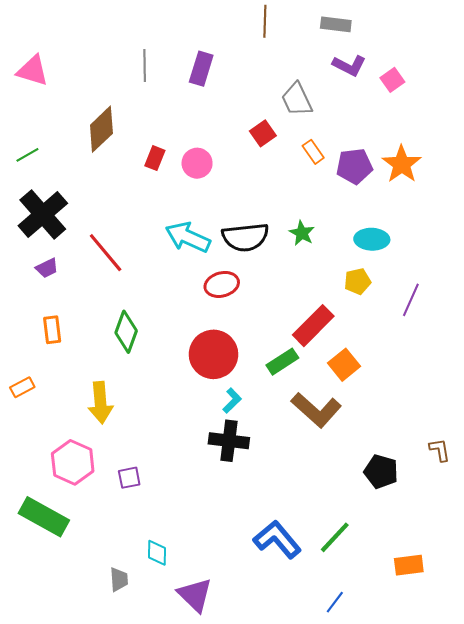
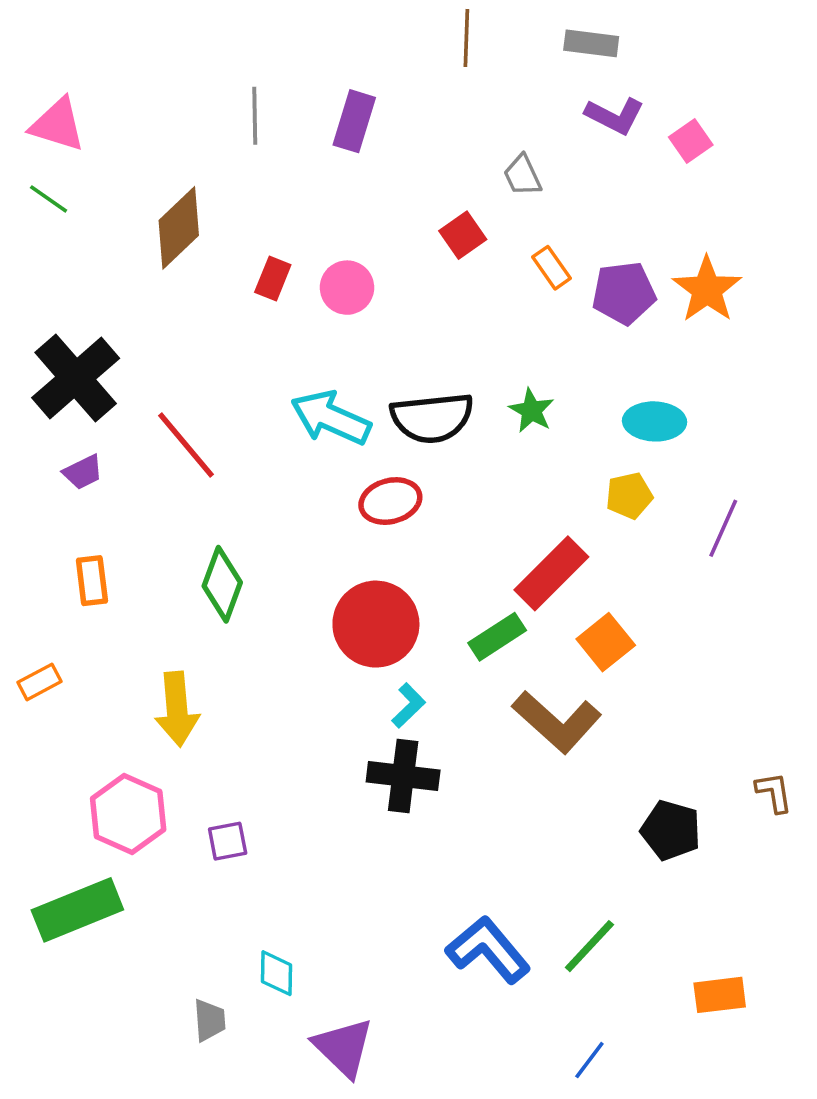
gray trapezoid: (297, 99) -> (522, 175), size x0.7
green line: (27, 155) -> (49, 199), moved, turned 65
green rectangle: (44, 517) -> (77, 910), turned -51

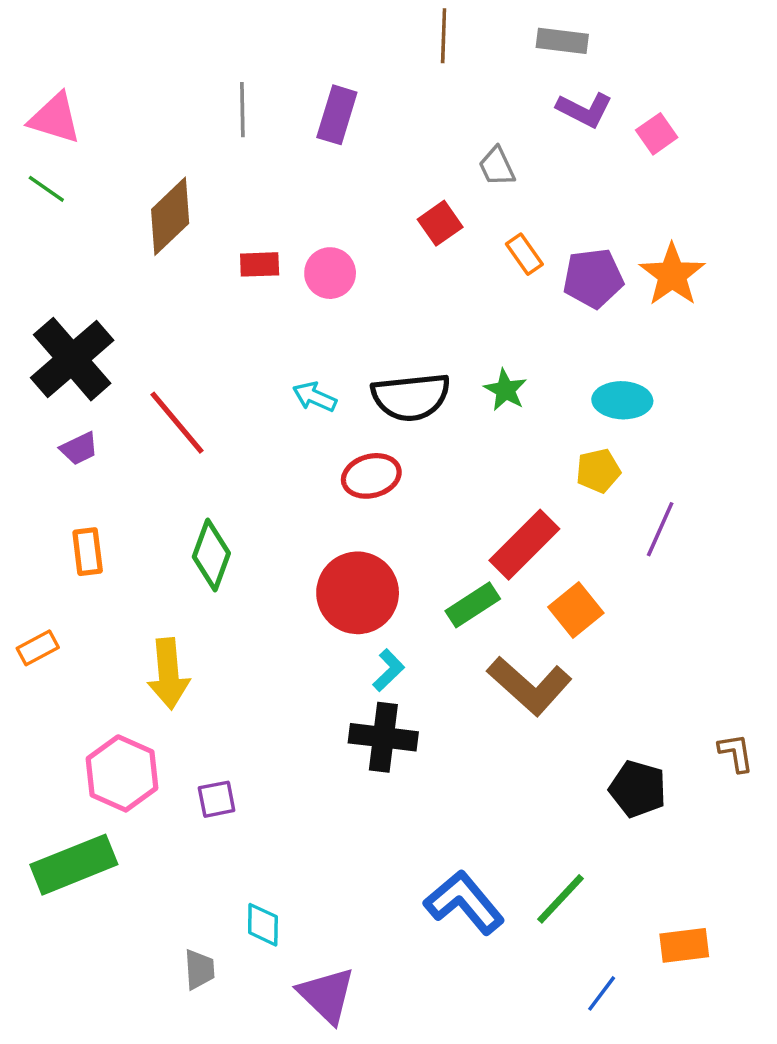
red rectangle: (273, 279) -> (260, 264), turned 66
cyan arrow: (331, 418) -> (315, 397), size x0.6
purple line: (723, 528) -> (660, 529), moved
blue line: (589, 1060) -> (602, 993), moved

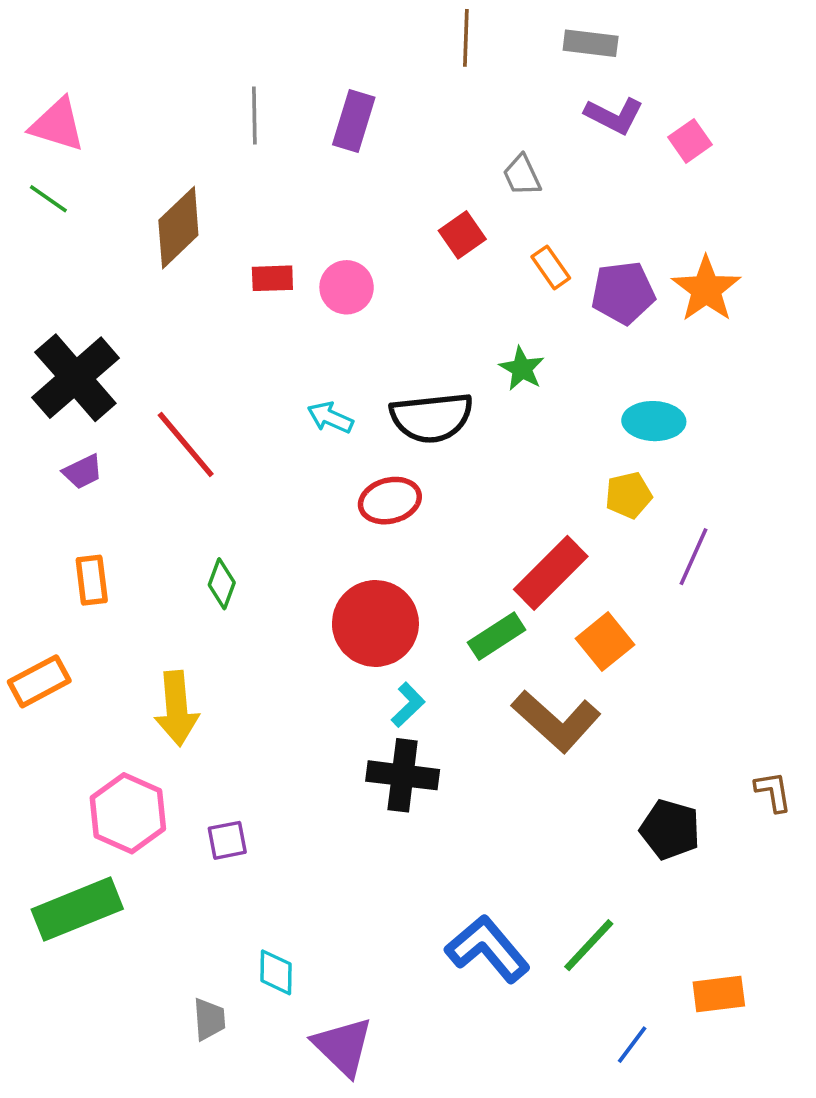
green star: (505, 390) -> (522, 369), moved
green diamond: (211, 555) -> (222, 584), size x0.7
orange rectangle: (38, 648) -> (39, 681), size x1.4

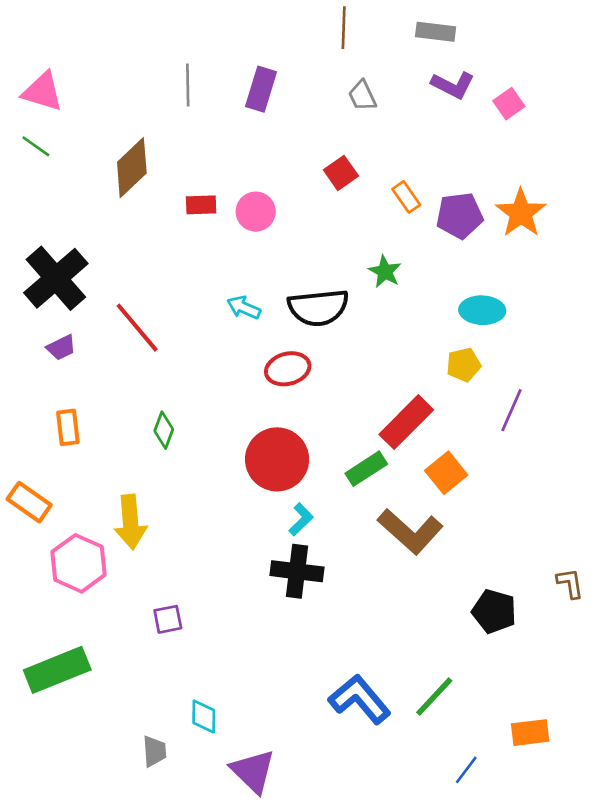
gray trapezoid: (522, 175) -> (362, 96), moved
orange rectangle: (39, 681) -> (29, 502), turned 63
pink hexagon: (128, 813) -> (79, 563), moved

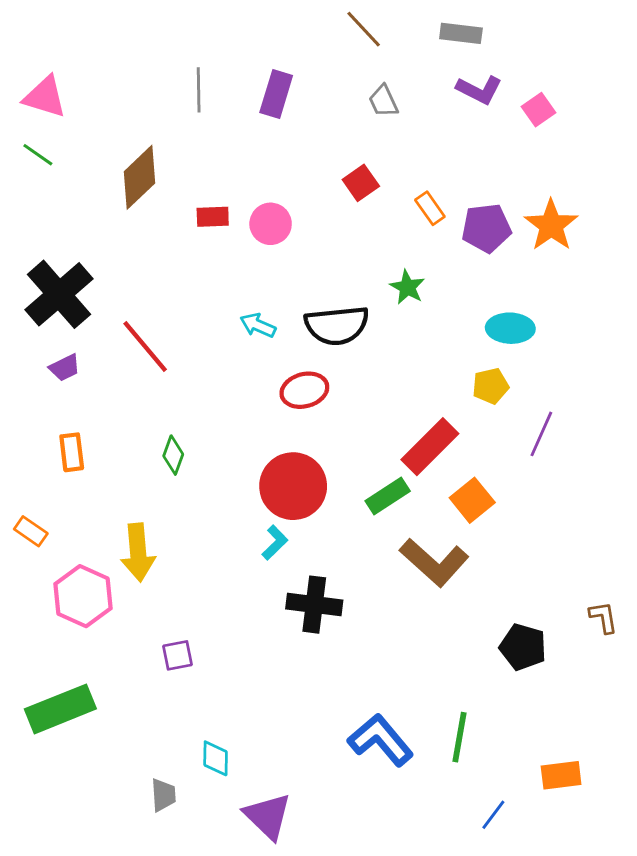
brown line: (344, 28) -> (364, 29), turned -45
orange rectangle: (29, 502) -> (31, 531), size x0.7
cyan L-shape: (301, 519) -> (275, 543), moved
green line: (434, 697) -> (460, 737), turned -33

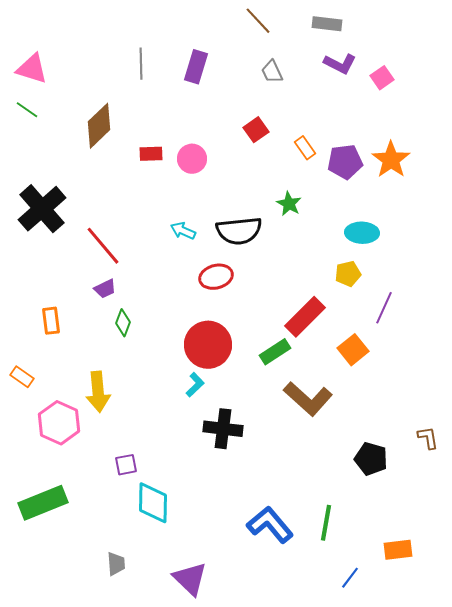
purple trapezoid: (65, 368) -> (105, 289), moved
orange square: (472, 500) -> (353, 350), moved
cyan diamond: (216, 758) -> (153, 503), moved, size x1.6

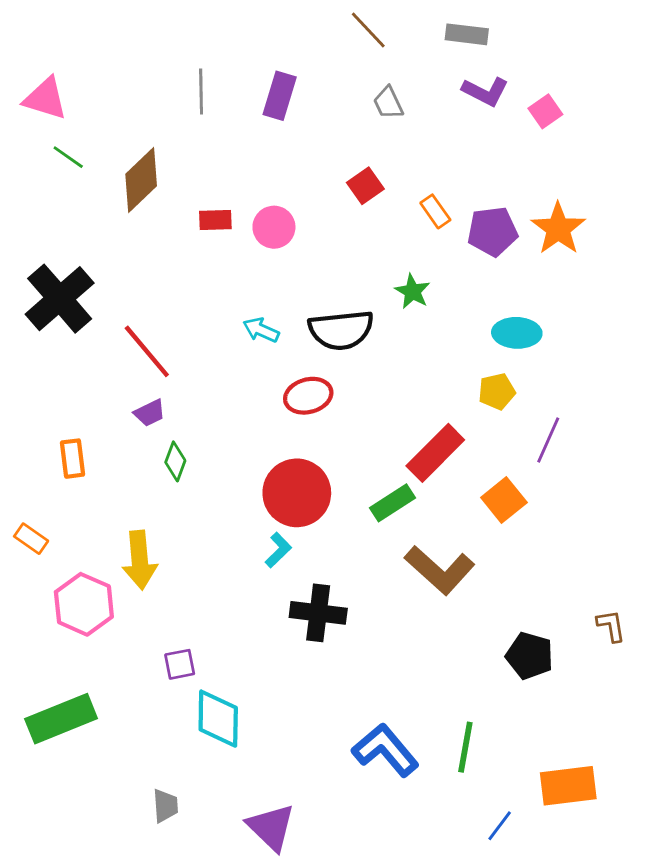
green line: (27, 110) -> (68, 157), moved
orange rectangle: (398, 550) -> (568, 786), size x1.4

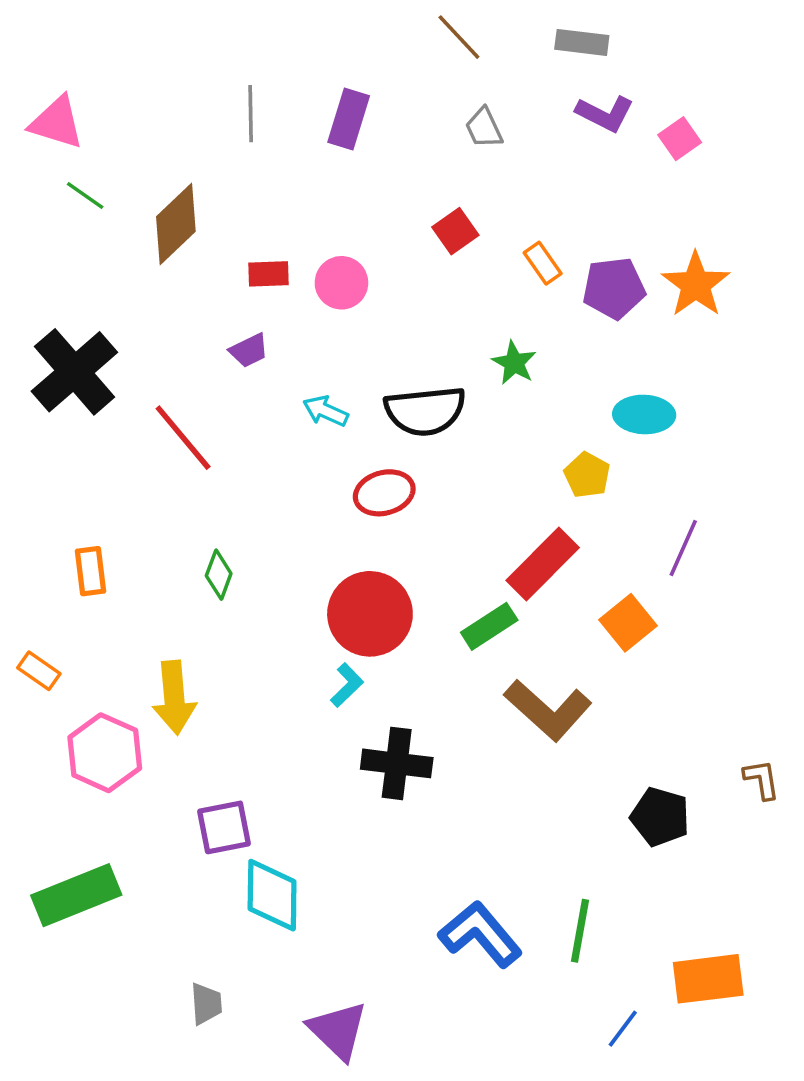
yellow pentagon: (497, 391) -> (587, 475), moved, turned -30
purple trapezoid: (150, 413) -> (249, 350), moved
purple square: (180, 664) -> (224, 827), size x1.4

